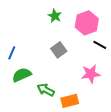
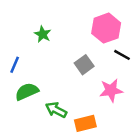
green star: (55, 16) -> (43, 34), moved
gray square: (59, 50) -> (84, 65), moved

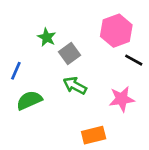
gray square: (84, 65) -> (69, 53), moved
green arrow: (56, 110) -> (75, 86), moved

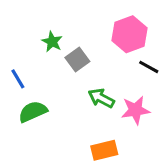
blue line: (16, 71) -> (18, 79), turned -54
green arrow: (75, 86) -> (101, 98), moved

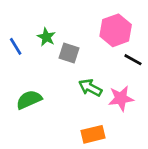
gray square: (77, 60) -> (69, 53), turned -36
blue line: (18, 79) -> (16, 46), moved

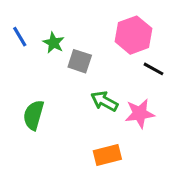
blue line: (16, 46) -> (20, 37), moved
green semicircle: (29, 100) -> (34, 115), turned -50

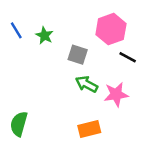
gray square: (80, 61) -> (78, 55), moved
green semicircle: (34, 115) -> (19, 124), moved

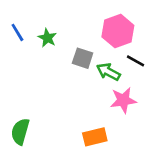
green arrow: (87, 84) -> (108, 72), moved

